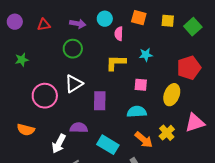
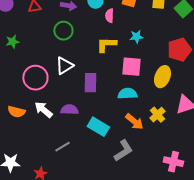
pink square: (141, 85) -> (131, 67), size x1.5
white arrow: (59, 144) -> (43, 110), moved, turned 102

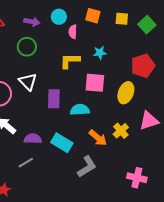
white triangle: (64, 66) -> (28, 82), turned -42
cyan semicircle: (127, 94) -> (80, 110), moved
purple semicircle: (69, 110) -> (33, 139), moved

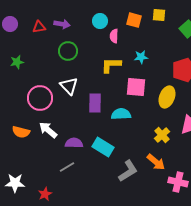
yellow square: (122, 19) -> (159, 15), moved
purple arrow: (32, 22) -> (62, 24), moved
orange arrow: (98, 138) -> (156, 162), moved

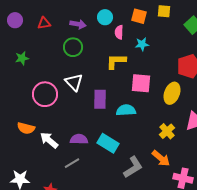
purple arrow: (62, 24) -> (78, 24), moved
cyan star: (141, 57) -> (142, 44), moved
white arrow: (48, 130) -> (49, 140), moved

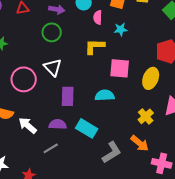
purple rectangle: (100, 99) -> (68, 96), moved

